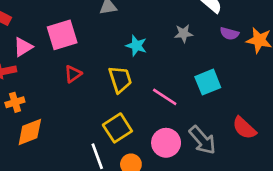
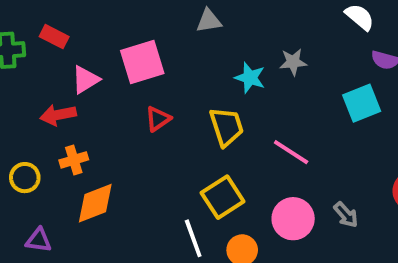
gray star: (184, 34) -> (293, 62), moved
cyan square: (208, 82) -> (362, 103), moved
gray arrow: (202, 140) -> (346, 215), size x0.6

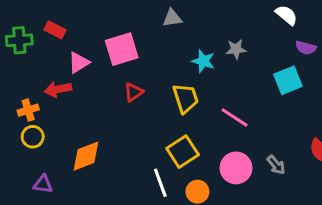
orange cross: (74, 160) -> (28, 110), moved

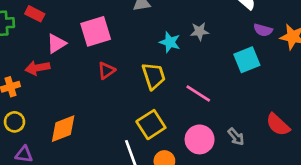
yellow circle: (33, 137) -> (14, 122), moved

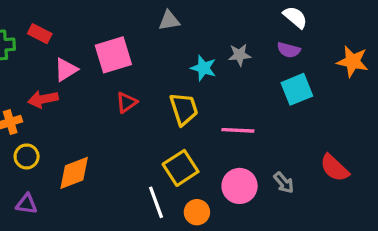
purple semicircle: (263, 30) -> (289, 50), moved
pink line: (198, 94) -> (238, 130), turned -30
yellow circle: (14, 122) -> (27, 156), moved

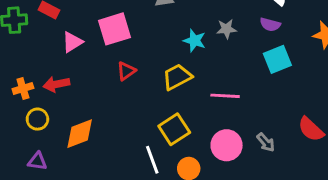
red arrow: (43, 99) -> (56, 84), moved
yellow trapezoid: (184, 109) -> (177, 77), turned -100

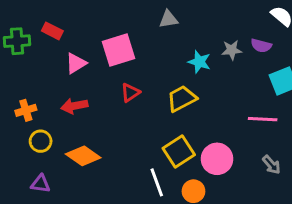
purple semicircle: (270, 25) -> (261, 46), moved
red arrow: (56, 84) -> (74, 106), moved
pink line: (225, 96) -> (263, 119), moved
orange diamond: (80, 134) -> (83, 156), turned 56
pink circle: (227, 145) -> (217, 159), moved

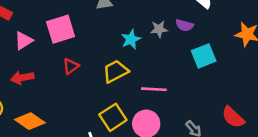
cyan star: (199, 62) -> (131, 39), turned 30
pink line: (263, 119) -> (154, 89), moved

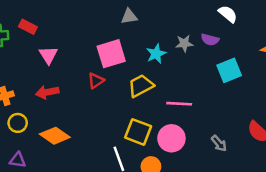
pink square: (61, 29) -> (111, 54), moved
pink triangle: (24, 41) -> (48, 55), turned -30
yellow square: (113, 117) -> (138, 132), turned -36

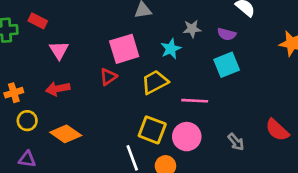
gray star: (184, 43) -> (192, 29), moved
cyan square: (229, 70) -> (227, 65), moved

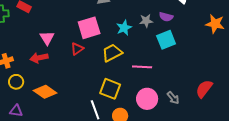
gray star: (192, 29) -> (146, 21), moved
pink triangle: (59, 50) -> (47, 38), moved
red semicircle: (277, 130) -> (204, 89), turned 84
pink circle: (187, 137) -> (147, 99), moved

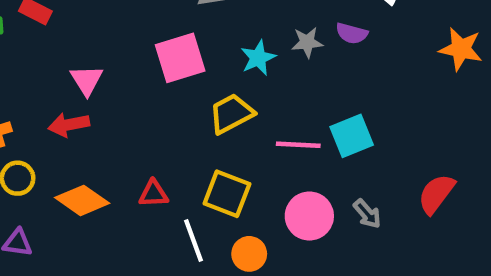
cyan square: (166, 40) -> (352, 136), moved
red triangle: (77, 49) -> (153, 194), moved, turned 32

